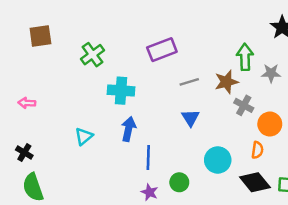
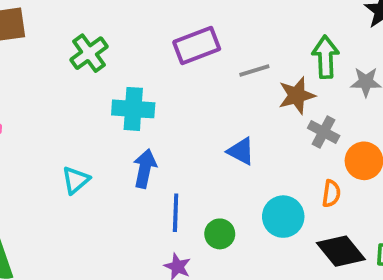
gray line: (189, 82) -> (254, 70), moved
blue triangle: (190, 118) -> (241, 151), turned -30
orange semicircle: (257, 150) -> (331, 194), moved
green circle: (179, 182) -> (220, 234), moved

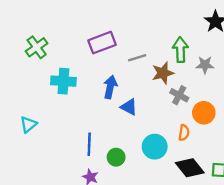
blue arrow: (145, 169) -> (110, 87), moved

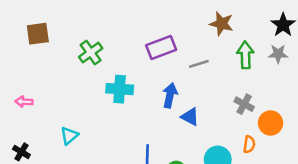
gray star: (205, 65) -> (278, 54), moved
brown star: (163, 73) -> (221, 24), moved, turned 30
cyan triangle: (28, 124) -> (69, 136), moved

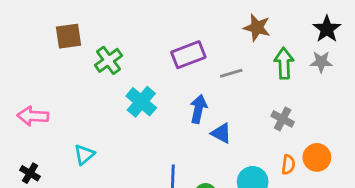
brown square: (38, 34) -> (69, 36), moved
cyan cross: (120, 89) -> (141, 102), turned 36
pink arrow: (24, 102) -> (33, 116), size x1.5
orange circle: (271, 123) -> (317, 157), moved

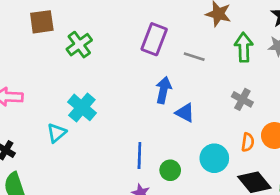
purple rectangle: (188, 55) -> (154, 39), turned -48
gray line: (231, 73) -> (194, 57), turned 35
cyan cross: (141, 102) -> (82, 107), moved

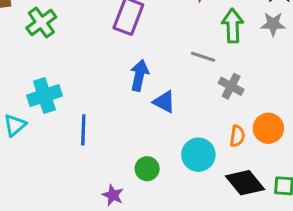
gray line: (194, 57) -> (203, 57), moved
cyan cross: (82, 107) -> (44, 96), turned 32
blue line: (139, 156) -> (83, 130), moved

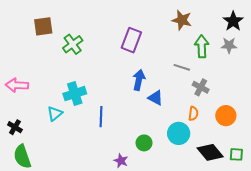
orange semicircle: (237, 136) -> (193, 114), moved

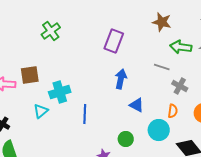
brown square: (43, 26) -> (30, 75), moved
green cross: (73, 44) -> (51, 31), moved
green arrow: (202, 46) -> (181, 47), turned -80
blue triangle: (156, 98) -> (137, 105), moved

